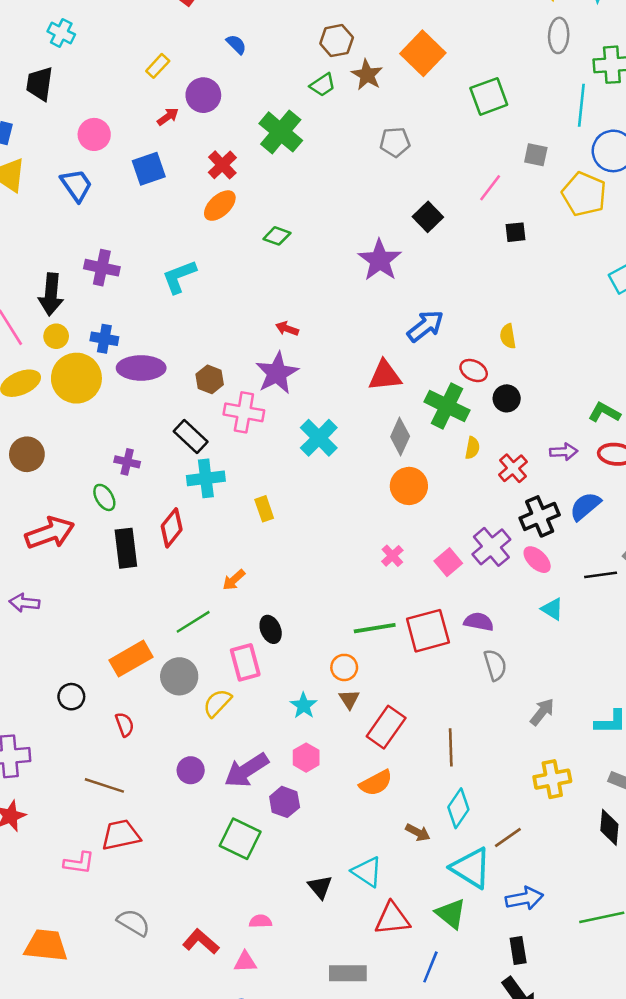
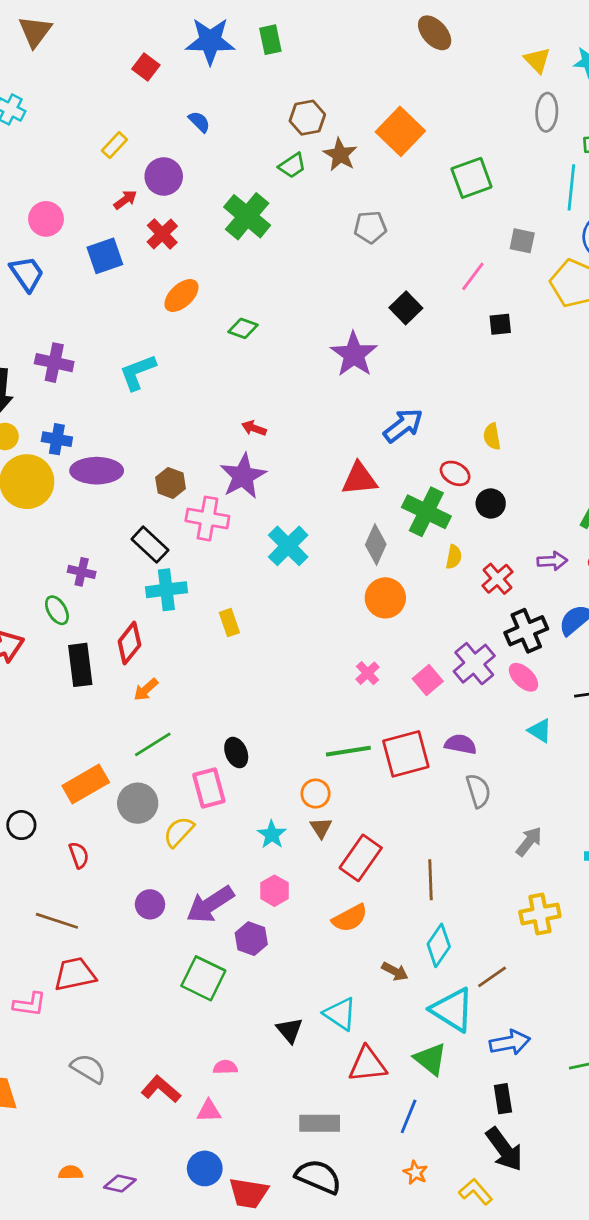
red cross: (222, 165) -> (162, 234), moved
orange arrow: (234, 580) -> (146, 690), moved

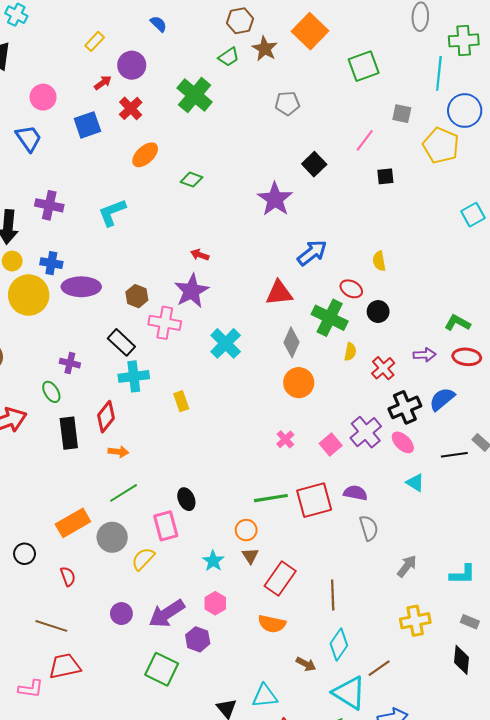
orange arrow: (146, 690) -> (118, 452), turned -132
orange semicircle: (350, 918) -> (272, 624), turned 40
cyan triangle: (340, 1014) -> (265, 696), turned -40

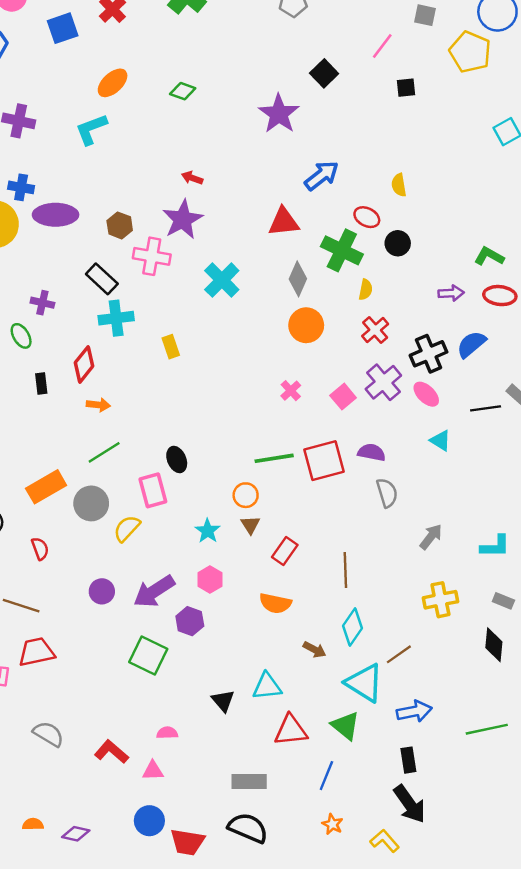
orange ellipse: (145, 155) -> (113, 83), moved
red cross: (383, 368) -> (375, 330), moved
black rectangle: (69, 433) -> (41, 383), size x0.6
red rectangle: (280, 578) -> (285, 551), size x0.7

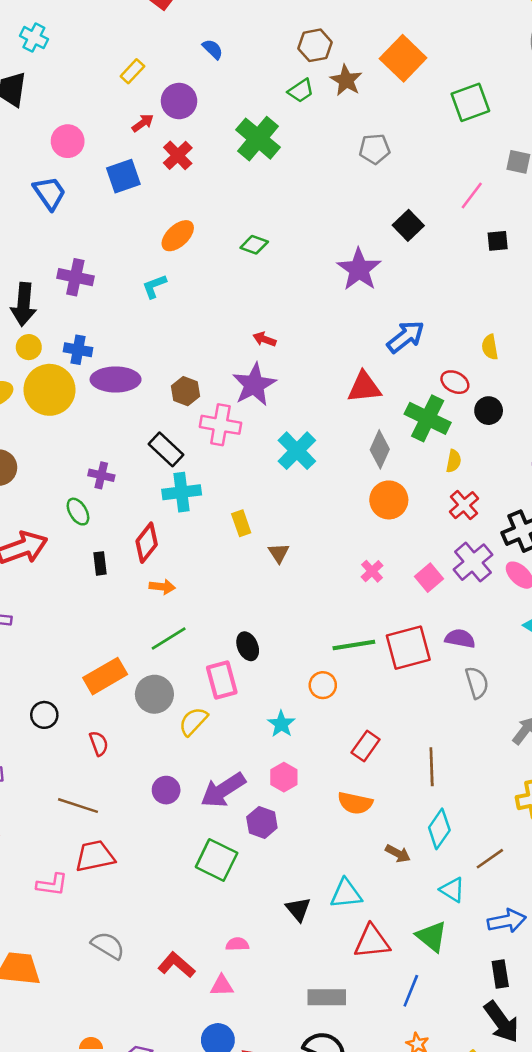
cyan L-shape: (91, 129) -> (154, 286), size x0.7
brown triangle: (250, 525) -> (279, 553), moved
cyan triangle: (364, 683) -> (452, 890), size x0.6

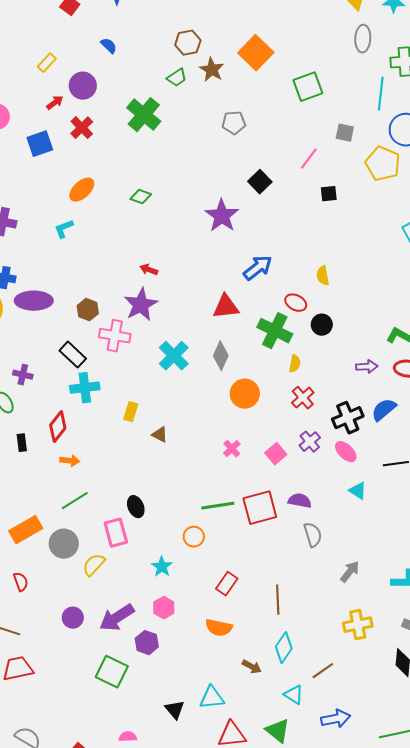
gray diamond: (380, 449) -> (221, 356), moved
yellow rectangle: (241, 523) -> (131, 412), turned 36
brown triangle: (279, 553) -> (160, 435), turned -30
purple cross: (473, 562) -> (310, 442), size x0.7

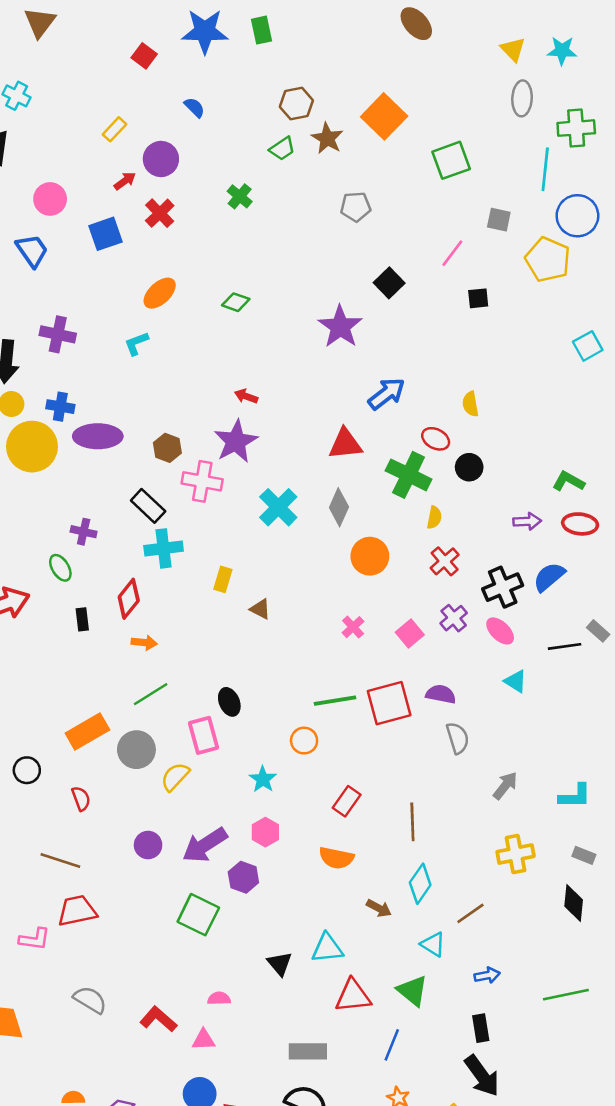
green cross: (144, 115) -> (240, 196), size x0.6
blue arrow: (336, 719) -> (487, 975), size x0.7

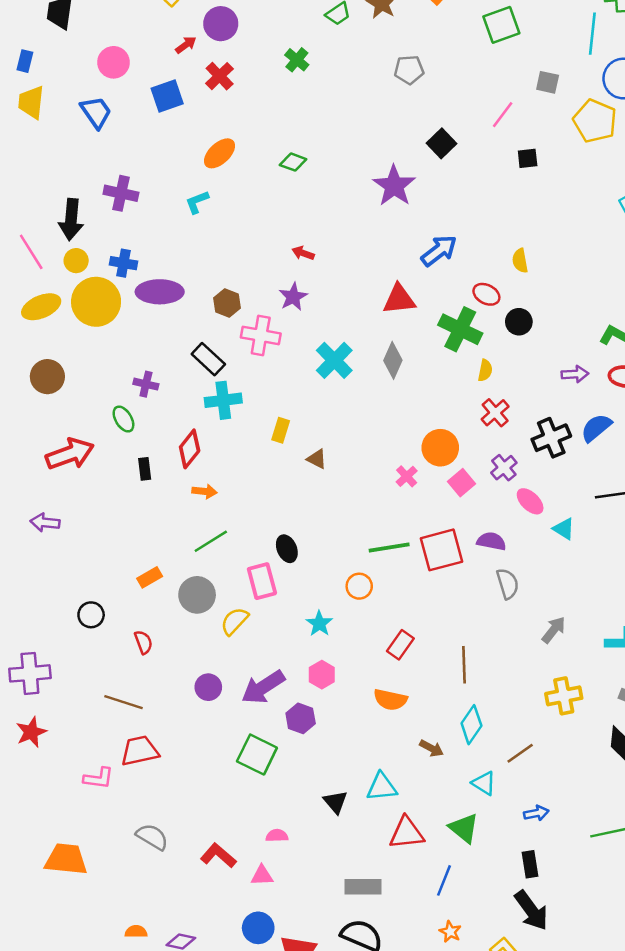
purple star: (236, 441) -> (293, 297), size x0.7
orange circle: (370, 556) -> (440, 448), moved
pink ellipse: (500, 631) -> (530, 501), moved
orange rectangle: (87, 732) -> (150, 577), size x0.6

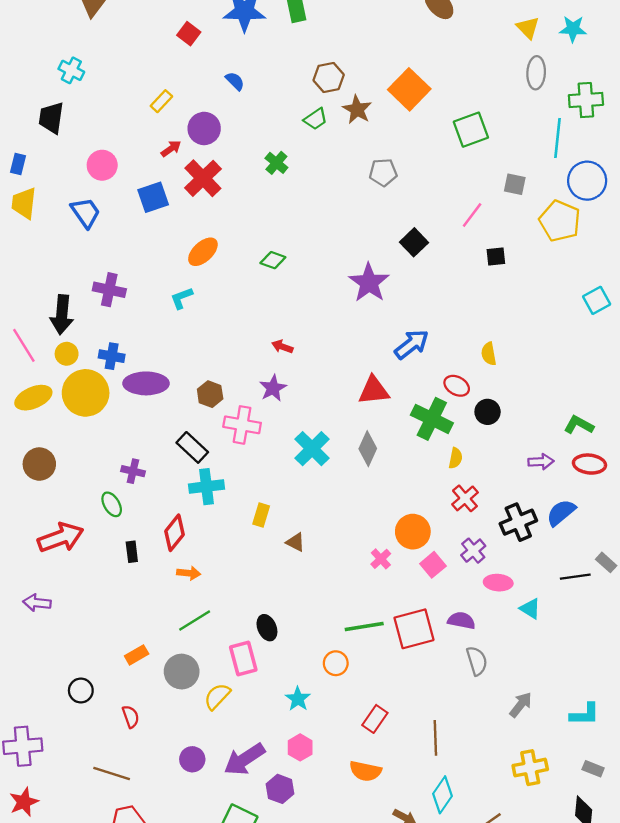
red cross: (220, 76) -> (203, 178), size x1.4
pink ellipse: (530, 501) -> (498, 583), turned -40

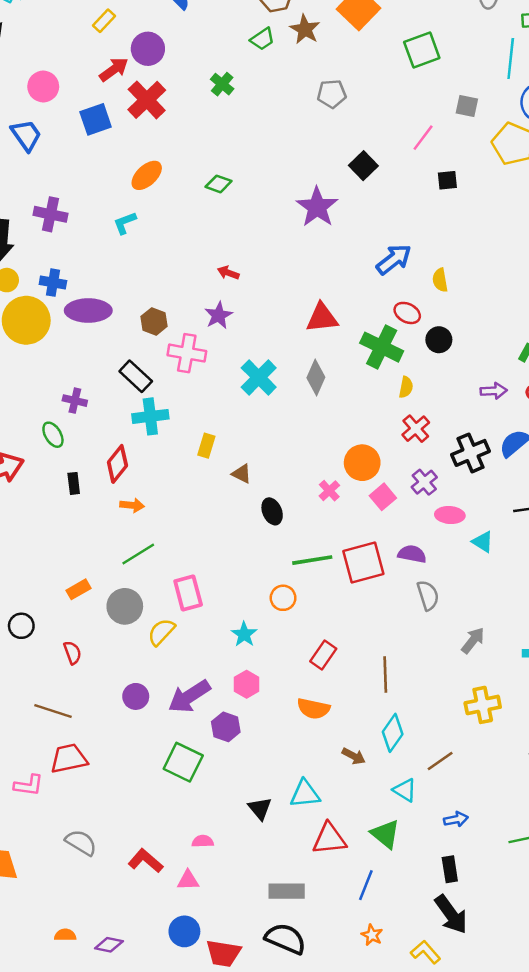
red arrow: (171, 149) -> (114, 69), size x1.4
blue arrow: (412, 344) -> (394, 259), moved
black ellipse: (267, 628) -> (272, 511), moved

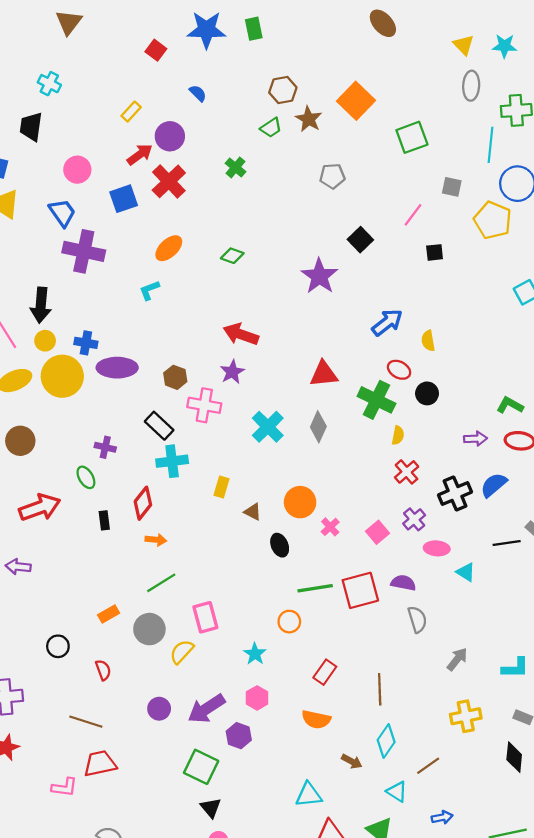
purple cross: (51, 214) -> (84, 251), moved, size x1.4
red arrow: (228, 273) -> (241, 334), size x1.8
orange circle: (362, 463) -> (300, 502), moved
black triangle: (260, 808) -> (211, 808), moved

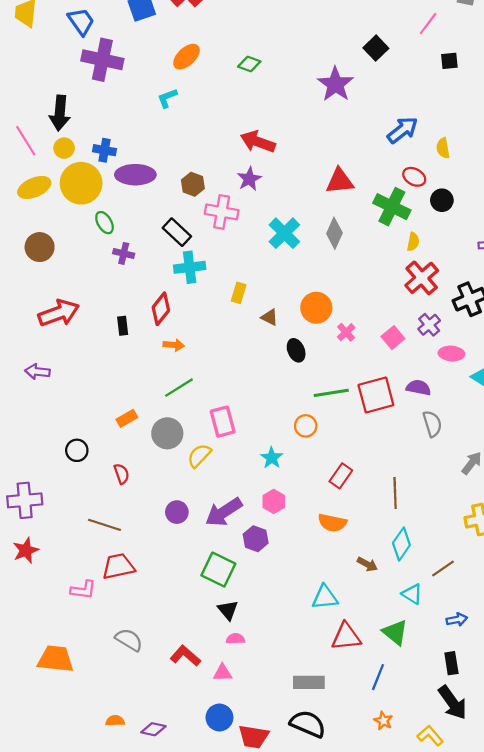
red cross: (407, 472) -> (422, 278), size x1.4
green ellipse: (86, 477) -> (105, 223), moved

